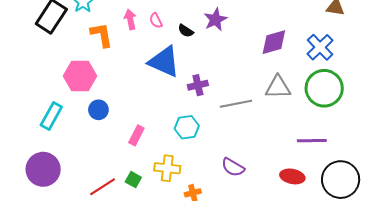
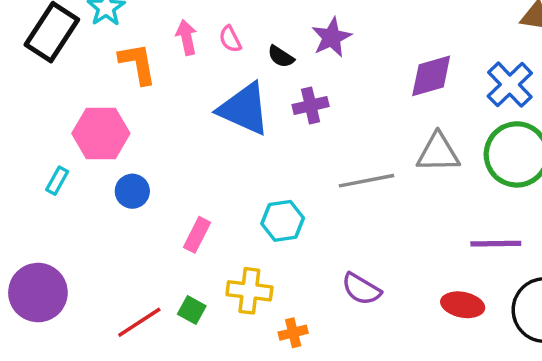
purple cross: (198, 85) -> (311, 106), moved
cyan rectangle: (51, 116) -> (57, 181), moved, size x0.6

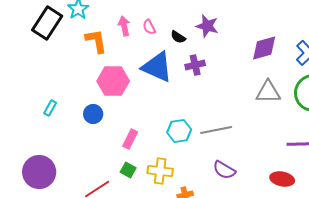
purple star: (332, 37) -> (207, 26), turned -30
pink hexagon: (101, 133) -> (113, 81), moved
gray line: (367, 181) -> (216, 130), moved
green square: (192, 310) -> (128, 170), moved

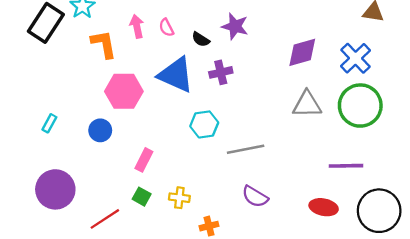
cyan hexagon: (179, 131) -> (204, 124), moved
yellow cross: (160, 171) -> (179, 198), size x0.7
purple circle: (39, 172) -> (55, 189), moved

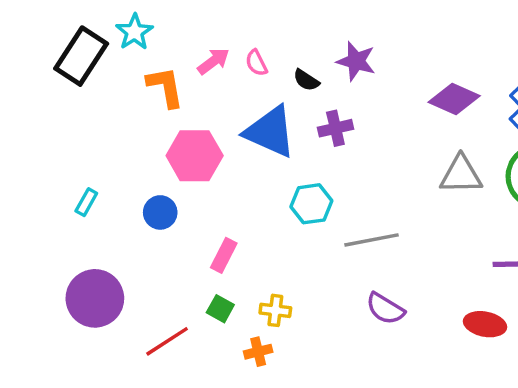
pink arrow: (137, 26) -> (213, 61), turned 65
purple diamond: (302, 52) -> (454, 99), turned 40
orange cross: (209, 226) -> (258, 352), moved

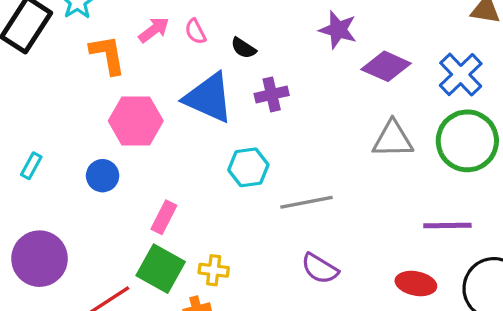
purple star: (356, 61) -> (338, 30), moved
green square: (220, 309) -> (161, 269), size x1.8

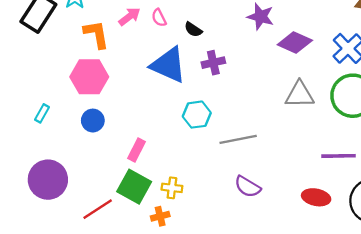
pink hexagon: (136, 121) -> (89, 77), moved

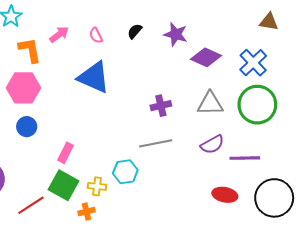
pink semicircle: (159, 18) -> (96, 35), moved
black semicircle: (193, 30) -> (135, 31), moved, turned 98
purple cross: (213, 63) -> (161, 106), moved
cyan hexagon: (197, 115) -> (125, 172), moved
purple semicircle: (248, 187) -> (212, 144), moved, turned -60

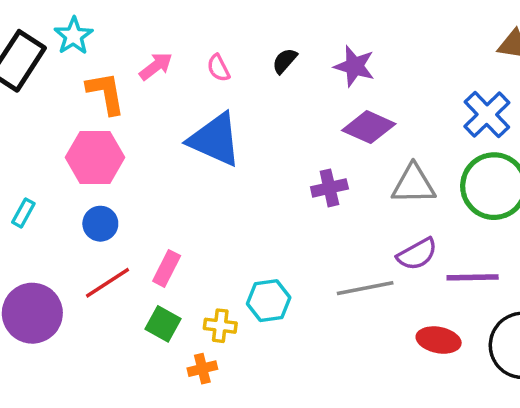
purple diamond: (206, 57) -> (369, 127), moved
gray line: (156, 143) -> (365, 288), moved
green square: (63, 185) -> (163, 324), size x0.7
red line: (31, 205) -> (107, 283), moved

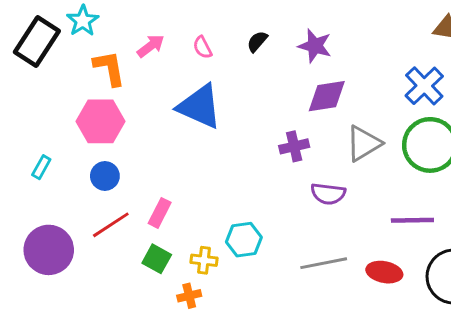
purple diamond: (369, 127) -> (327, 96), turned -33
gray triangle: (414, 184) -> (364, 143), turned -30
purple semicircle: (417, 254) -> (328, 194), moved, turned 36
gray line: (365, 288) -> (324, 263), moved

